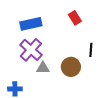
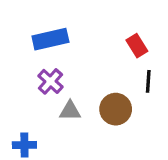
red rectangle: (75, 18) -> (137, 46), moved
purple cross: (31, 50) -> (50, 81), size x0.7

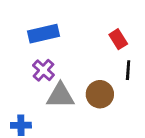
gray triangle: (70, 111) -> (60, 96), size x1.5

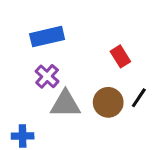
red rectangle: (118, 39) -> (120, 56), moved
black line: (128, 70) -> (139, 98), moved, turned 30

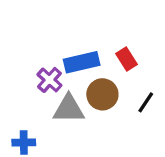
blue rectangle: (47, 37) -> (82, 62), moved
brown circle: (108, 102) -> (102, 94), moved

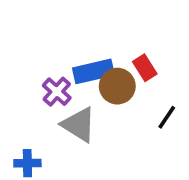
brown circle: (102, 94) -> (117, 86), moved
gray triangle: (69, 109) -> (79, 125), turned 32

